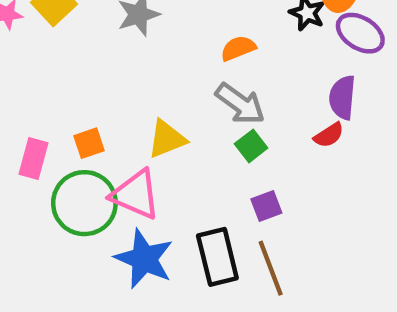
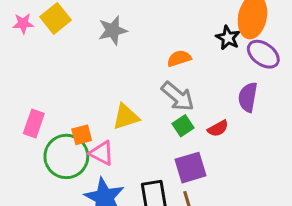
red semicircle: (329, 135) -> (218, 128), moved
orange square: (89, 143) -> (82, 135), moved
pink triangle: (135, 194) -> (102, 153), size x0.7
purple square: (266, 206) -> (191, 168), size x1.5

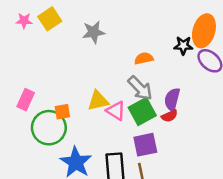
black star: (228, 38) -> (183, 46), turned -30
purple semicircle: (248, 97) -> (172, 99), moved
green square: (183, 126) -> (142, 111), size x1.6
pink triangle: (102, 153) -> (116, 111), moved

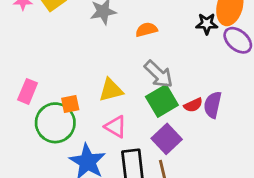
orange semicircle: (144, 58) -> (146, 30), moved
purple semicircle: (172, 99) -> (213, 105), moved
pink triangle: (116, 111) -> (116, 127), moved
purple square: (145, 145) -> (167, 139), turned -30

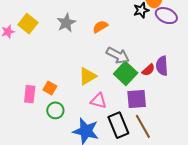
orange square: (70, 104) -> (50, 88), moved, turned -32
green circle: (55, 123) -> (55, 110), size x0.6
purple square: (167, 139) -> (137, 99), turned -35

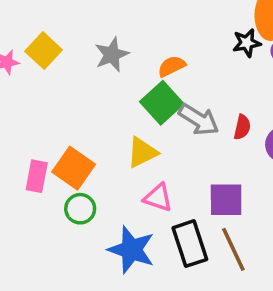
red semicircle: (148, 70) -> (242, 127), moved, turned -40
green square: (126, 73) -> (162, 103), moved
orange square: (50, 88) -> (74, 168), size x1.6

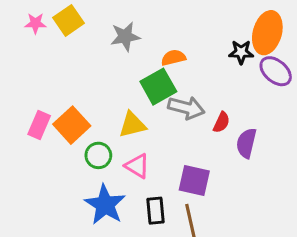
gray arrow: (199, 120) -> (186, 108), turned -30
green circle: (80, 209) -> (98, 155), moved
black rectangle: (190, 244) -> (156, 211), size x0.7

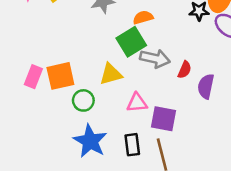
orange square: (72, 125) -> (60, 76), turned 32
pink triangle: (137, 166) -> (137, 103), moved, turned -35

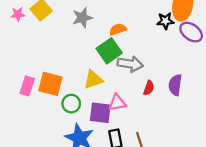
red semicircle: (185, 70) -> (149, 88), moved
orange square: (60, 76) -> (50, 84), turned 30
purple square: (163, 119) -> (100, 113), moved

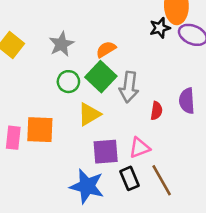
gray arrow: (130, 64) -> (129, 87), turned 100
pink triangle: (117, 103) -> (140, 148), moved
green circle: (71, 104) -> (68, 82), moved

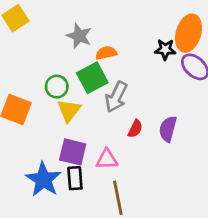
gray star: (61, 44) -> (79, 36), moved, turned 30
green circle: (68, 82) -> (57, 87), moved
yellow triangle: (89, 114) -> (69, 110), turned -40
black rectangle: (130, 178) -> (75, 178), moved

